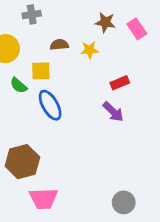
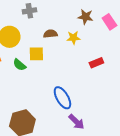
blue ellipse: (50, 105) -> (62, 98), moved
purple arrow: (113, 112) -> (76, 122), moved

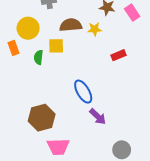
brown semicircle: (50, 34) -> (71, 25), size x1.5
green semicircle: (19, 65) -> (38, 57), turned 56

